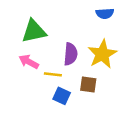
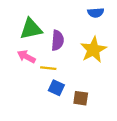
purple semicircle: (71, 54) -> (58, 40), moved
brown square: (88, 85) -> (81, 98), moved

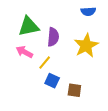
yellow line: (48, 68) -> (45, 63), turned -56

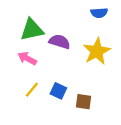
purple semicircle: (53, 37) -> (60, 42), turned -78
yellow line: (45, 63) -> (32, 90), moved

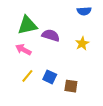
yellow star: (97, 51) -> (82, 43), size x0.6

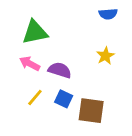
purple semicircle: (51, 35) -> (60, 70), moved
brown square: (71, 86) -> (91, 111), size x1.5

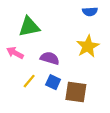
yellow star: (105, 56) -> (88, 46), size x1.5
pink arrow: (30, 64) -> (15, 53), moved

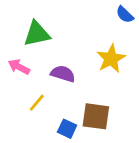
blue semicircle: (90, 12) -> (125, 15), moved, turned 48
blue square: (53, 82) -> (67, 129), moved

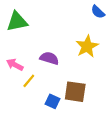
green triangle: (37, 34) -> (17, 22), moved
pink arrow: (19, 67) -> (15, 65), moved

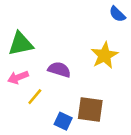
green triangle: (17, 22) -> (21, 44), moved
pink arrow: (15, 65) -> (18, 77), turned -49

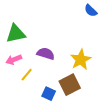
yellow star: (104, 55) -> (81, 60), moved
brown square: (90, 110) -> (70, 85), turned -35

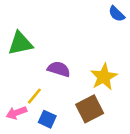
pink arrow: (14, 60) -> (16, 113), moved
blue square: (49, 94) -> (47, 119), moved

